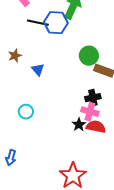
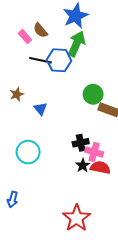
black cross: (93, 98) -> (81, 143), moved
cyan circle: (26, 112) -> (28, 152), size x1.5

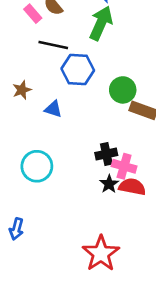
blue hexagon: (59, 60) -> (78, 70), moved
blue triangle: (40, 109) -> (53, 109), turned -32

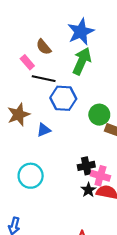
pink rectangle: (33, 14) -> (27, 62), moved
brown star: (22, 90) -> (19, 115), size x1.5
blue triangle: (53, 109) -> (44, 130), turned -40

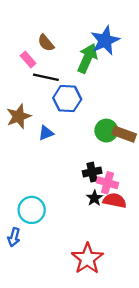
blue star: (81, 32) -> (105, 41), moved
green circle: (99, 115) -> (106, 131), moved
cyan circle: (31, 176) -> (32, 210), moved

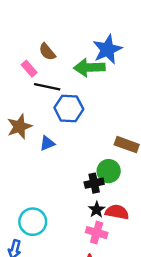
green arrow: (87, 58) -> (89, 67), turned -116
green circle: (106, 131) -> (109, 171), moved
pink cross: (107, 183) -> (97, 233), moved

